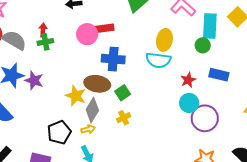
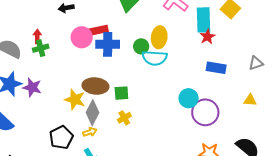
green circle: (203, 45) -> (141, 46), moved
blue cross: (113, 59) -> (108, 44), moved
red star: (188, 80) -> (207, 37), moved
green square: (123, 93) -> (121, 93), turned 35

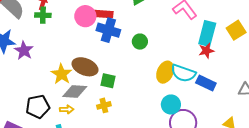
yellow ellipse: (159, 37) -> (165, 72), moved
cyan semicircle: (155, 58) -> (183, 73), moved
gray diamond: (93, 113) -> (75, 91), turned 50

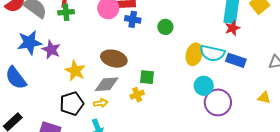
blue cross: (108, 30) -> (133, 19), size x0.7
yellow star: (61, 74) -> (75, 71), moved
green square: (108, 81) -> (147, 77), moved

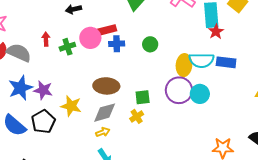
green cross: (66, 12) -> (67, 47), moved
purple circle: (218, 102) -> (179, 90), moved
black pentagon: (72, 104) -> (43, 122), moved

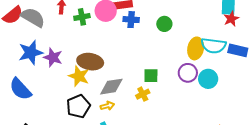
brown ellipse: (106, 86) -> (90, 62), moved
purple circle: (179, 90) -> (188, 73), size x0.7
black pentagon: (43, 122) -> (78, 106), moved

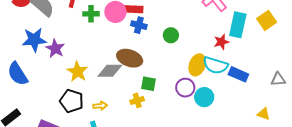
red star: (231, 19) -> (221, 42), moved
brown ellipse: (90, 62) -> (130, 58), moved
gray diamond: (111, 87) -> (110, 71), moved
black pentagon: (78, 106) -> (72, 101), turned 30

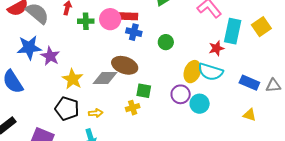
blue rectangle: (238, 74) -> (249, 83), moved
yellow triangle: (264, 114) -> (250, 115), moved

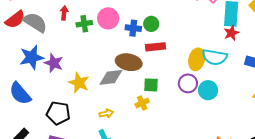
red rectangle: (128, 16) -> (156, 47), moved
green circle: (166, 42) -> (151, 24), moved
red star: (216, 48) -> (231, 33), moved
black pentagon: (67, 109) -> (58, 113), moved

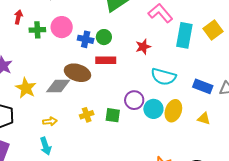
red star: (231, 33) -> (143, 47), moved
yellow ellipse: (197, 59) -> (173, 111), moved
green square: (151, 85) -> (113, 115), moved

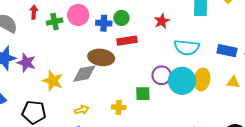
cyan circle: (153, 109) -> (182, 81), size x1.4
yellow cross: (87, 115) -> (119, 107), moved, turned 32

